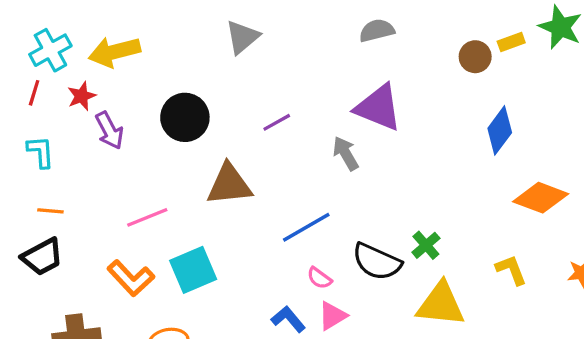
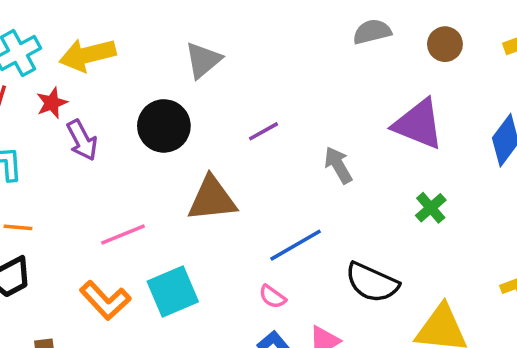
gray triangle: (242, 37) -> (203, 60), moved
brown circle: (475, 57) -> (445, 44), moved
purple triangle: (378, 108) -> (418, 124), moved
green cross: (426, 245) -> (431, 208), moved
pink semicircle: (319, 278) -> (272, 297), moved

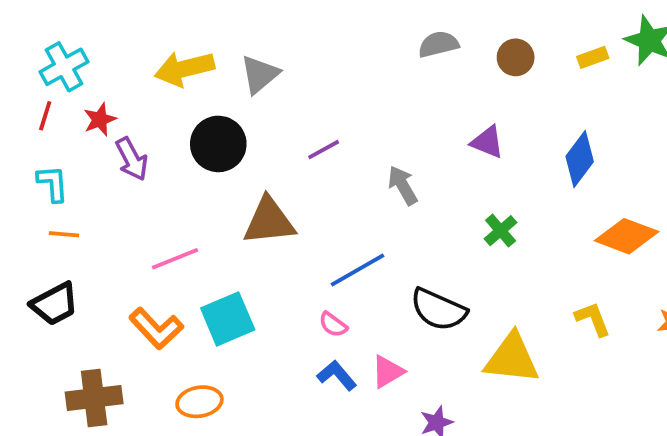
yellow arrow: (87, 55) -> (184, 69), moved
purple triangle: (418, 124) -> (487, 142), size x0.6
orange line: (18, 227) -> (64, 234), moved

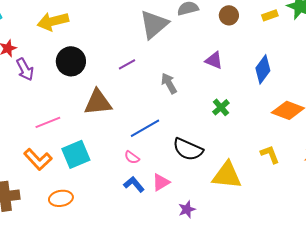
gray triangle: (260, 74) -> (154, 24), moved, size x1.4

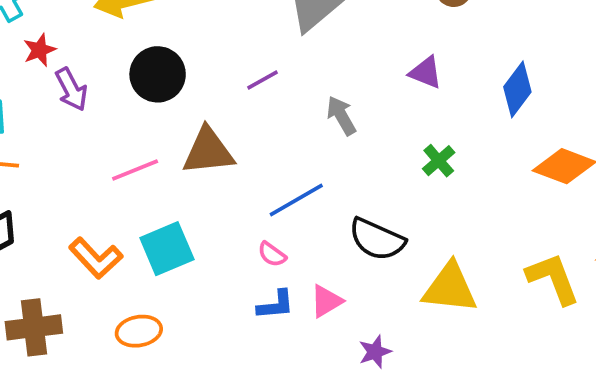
pink line: (48, 122) -> (135, 170), moved
yellow L-shape: (270, 154) -> (553, 279), moved, size x1.5
blue L-shape: (134, 184) -> (276, 305), turned 125

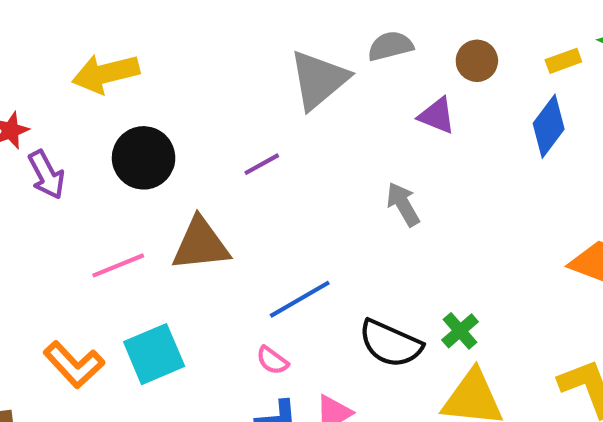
purple triangle: (426, 72) -> (437, 116), moved
blue diamond: (517, 89) -> (549, 126), moved
gray arrow: (341, 116) -> (403, 204), moved
green cross: (439, 161) -> (460, 331), moved

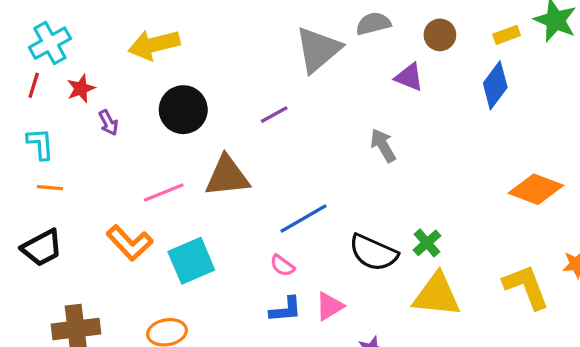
purple arrow: (46, 175) -> (108, 123), size x0.7
orange L-shape: (74, 365) -> (130, 243), moved

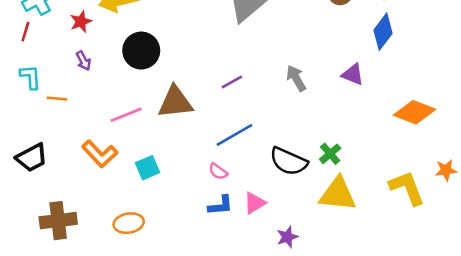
purple triangle: (409, 77) -> (353, 74), moved
red star: (81, 89) -> (81, 22), moved
purple line: (274, 115) -> (232, 82), moved
orange line: (50, 188) -> (57, 98), moved
cyan square: (191, 261) -> (148, 168), size x0.7

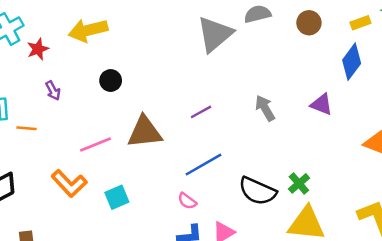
red star: (81, 22) -> (38, 49), moved
black circle: (141, 51) -> (111, 81), size x0.6

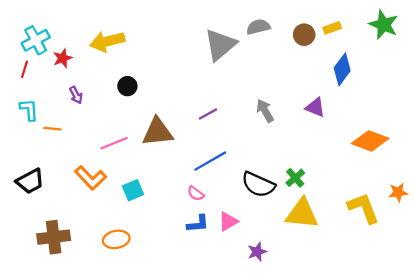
yellow rectangle: (360, 23) -> (332, 28), moved

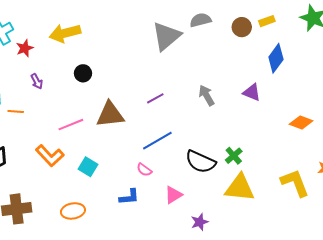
orange diamond: (370, 141) -> (301, 123), size x0.7
cyan square: (133, 190) -> (88, 167), turned -36
blue L-shape: (198, 224) -> (129, 197), moved

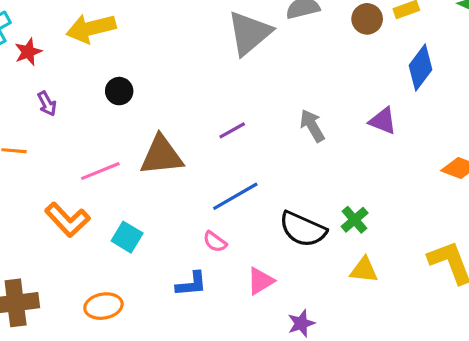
yellow triangle: (240, 188) -> (364, 270), size x0.6

